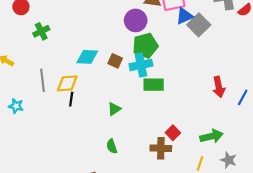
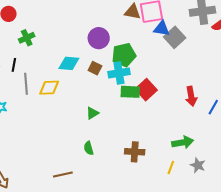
blue triangle: (184, 16) -> (162, 29), turned 30
purple circle: (136, 20) -> (99, 38), moved
black line: (71, 99) -> (14, 65), moved
red square: (173, 133) -> (146, 90), moved, size x1.5

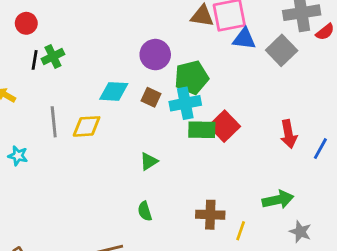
gray square: (175, 37) -> (282, 50), moved
black line: (14, 65) -> (35, 60), moved
yellow line: (171, 167) -> (241, 231), moved

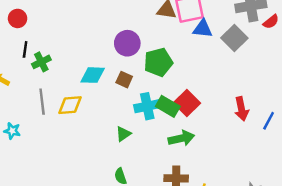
green cross: (53, 57) -> (41, 62), moved
cyan cross: (185, 103) -> (147, 106), moved
green rectangle: (202, 130) -> (168, 106), turned 30
green arrow: (278, 200) -> (181, 138), moved

